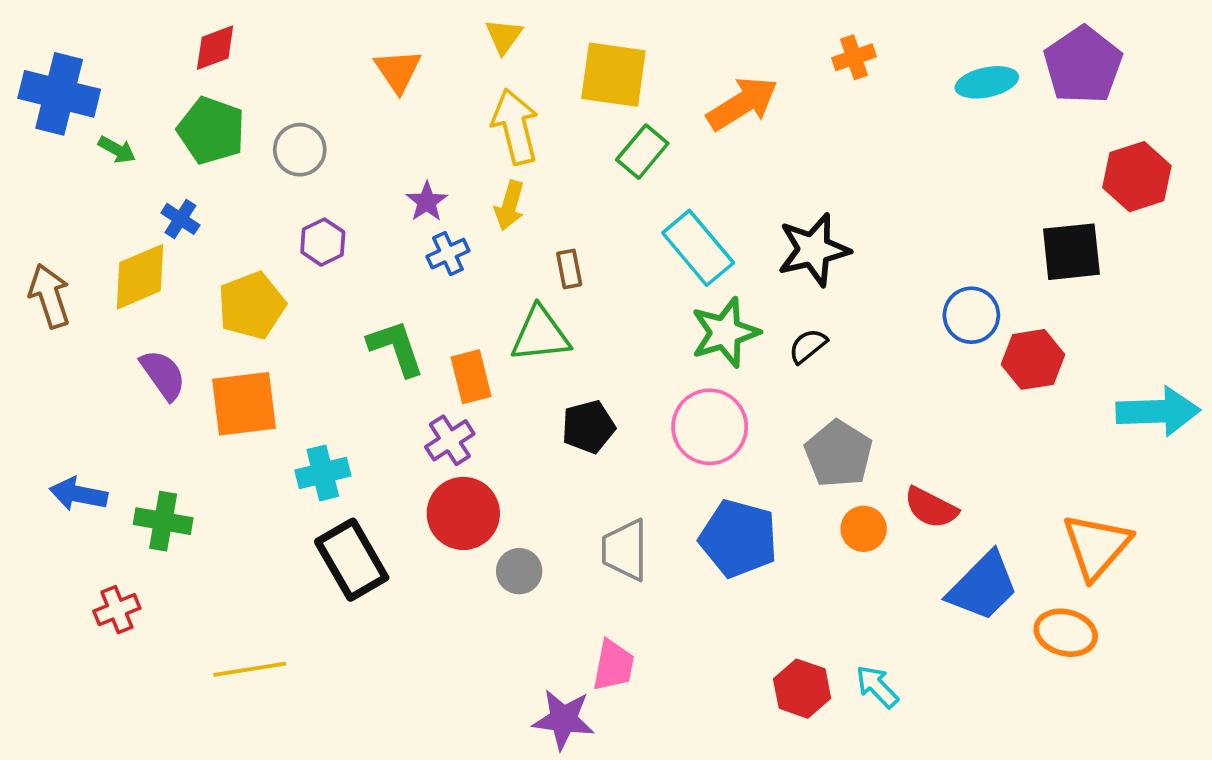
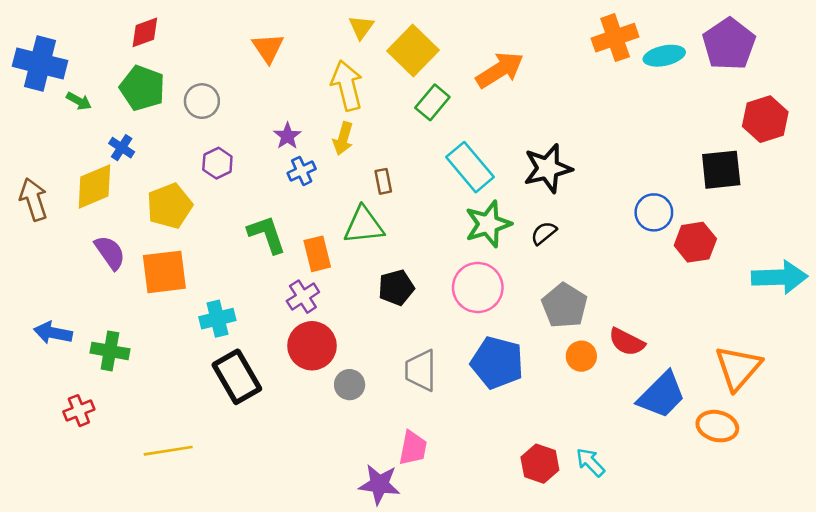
yellow triangle: (504, 36) -> (361, 27), moved
orange cross: (854, 57) -> (615, 38), moved, size x1.6
yellow square: (613, 75) -> (413, 51), turned 36

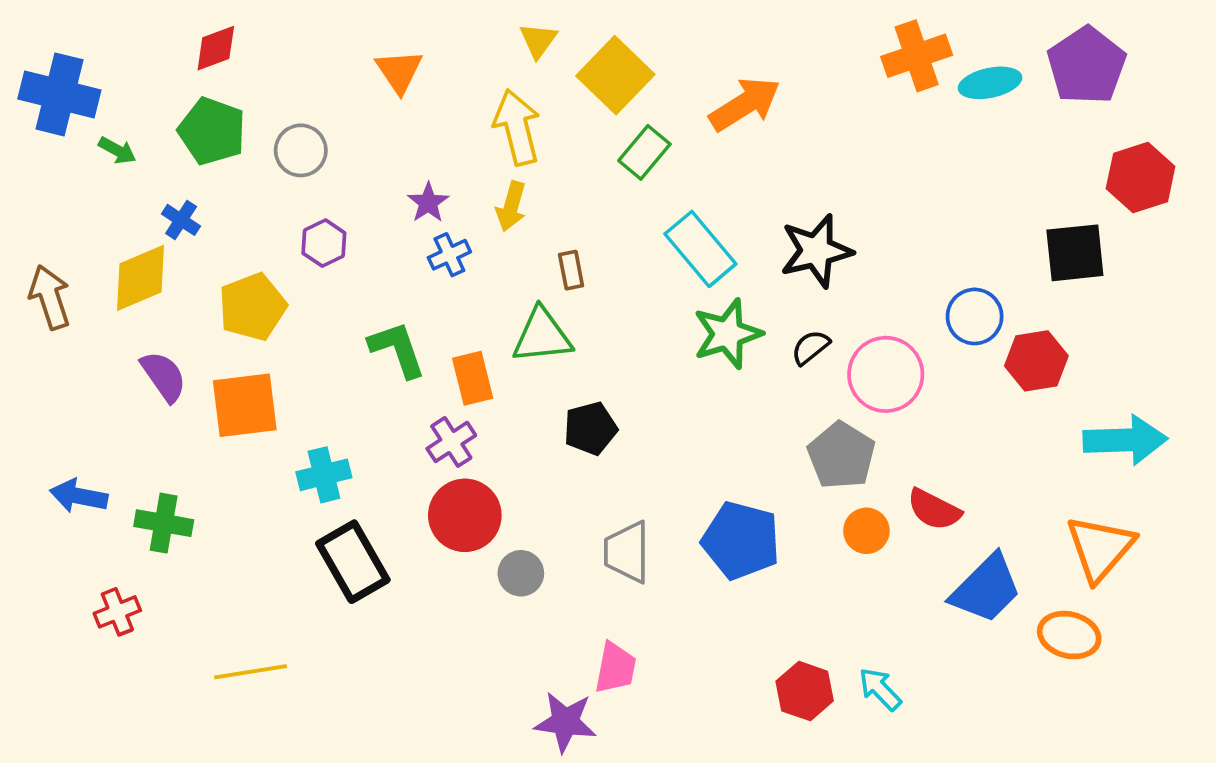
cyan arrow: (779, 277) -> (1125, 440), moved
pink circle: (478, 287) -> (886, 374), moved

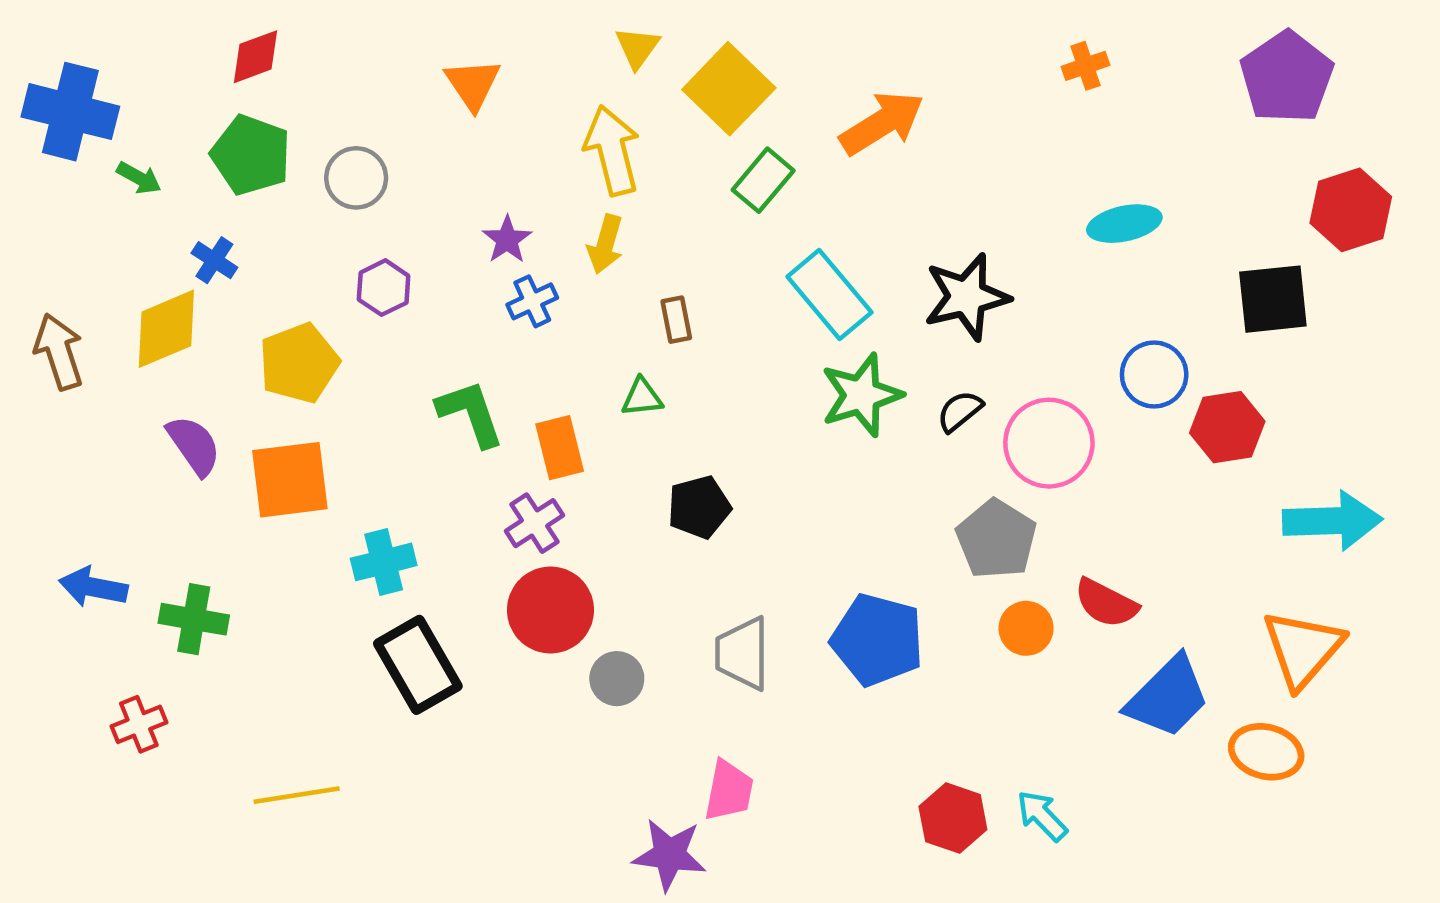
orange cross: (917, 56) -> (1086, 66), size x0.6
cyan ellipse: (990, 83) -> (1124, 224), moved
green triangle: (542, 336) -> (642, 397), size x0.6

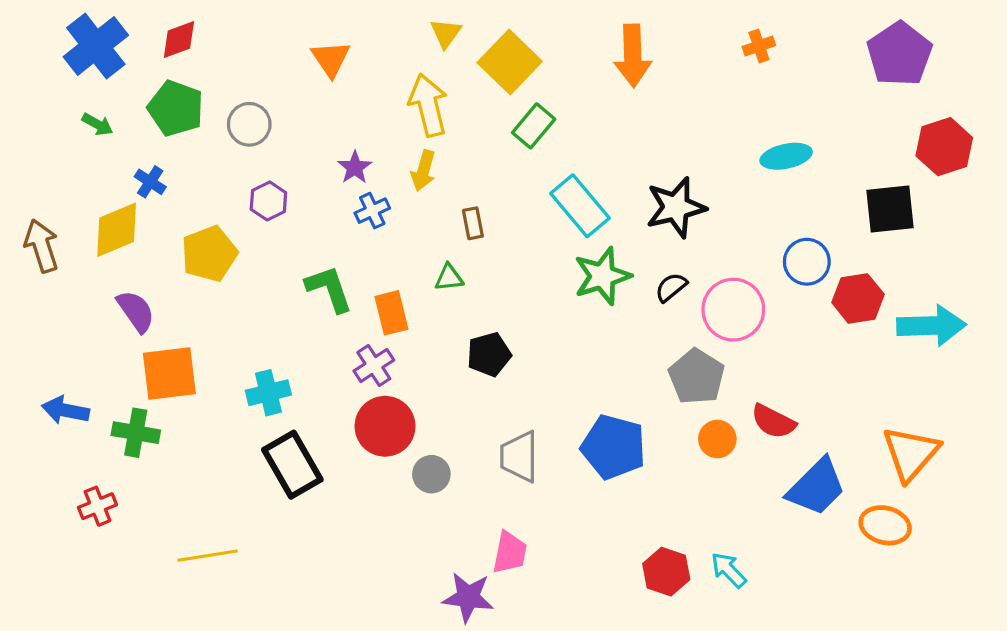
blue cross: (70, 112) -> (96, 46), moved, turned 38
orange arrow: (882, 123) -> (633, 56), moved, turned 120
orange square: (290, 480) -> (169, 374), moved
cyan arrow: (1332, 521) -> (931, 326), moved

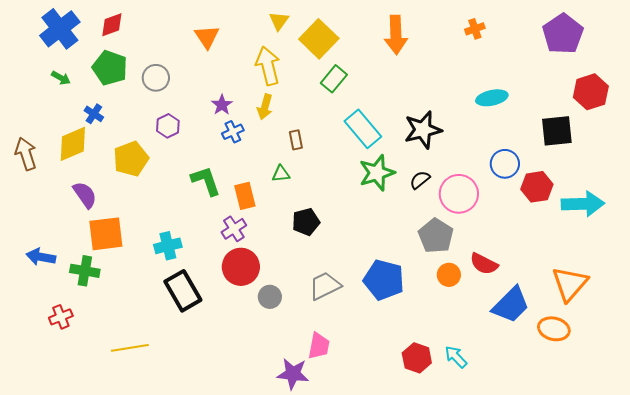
gray trapezoid: (519, 457) -> (325, 286), turned 64

